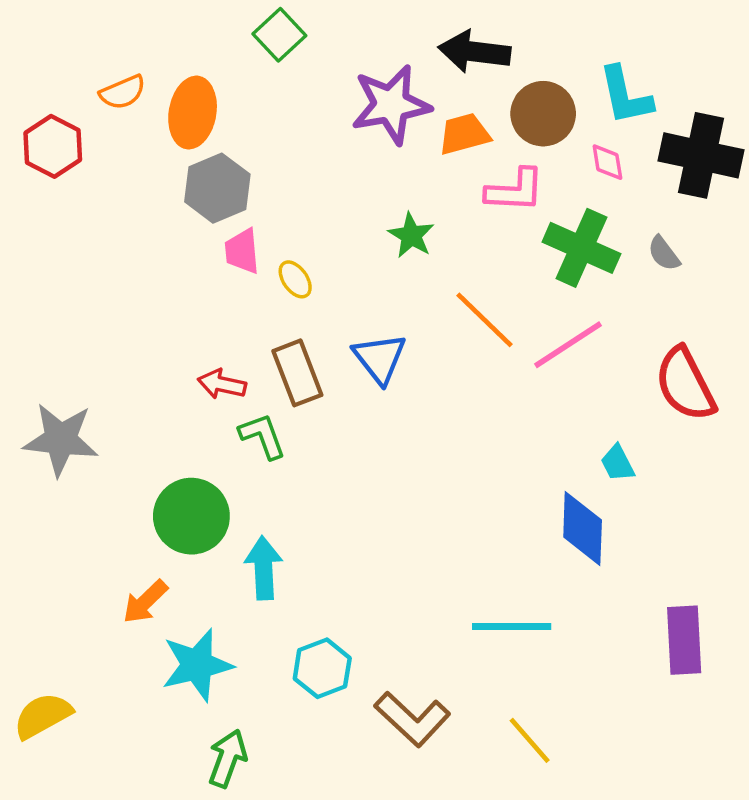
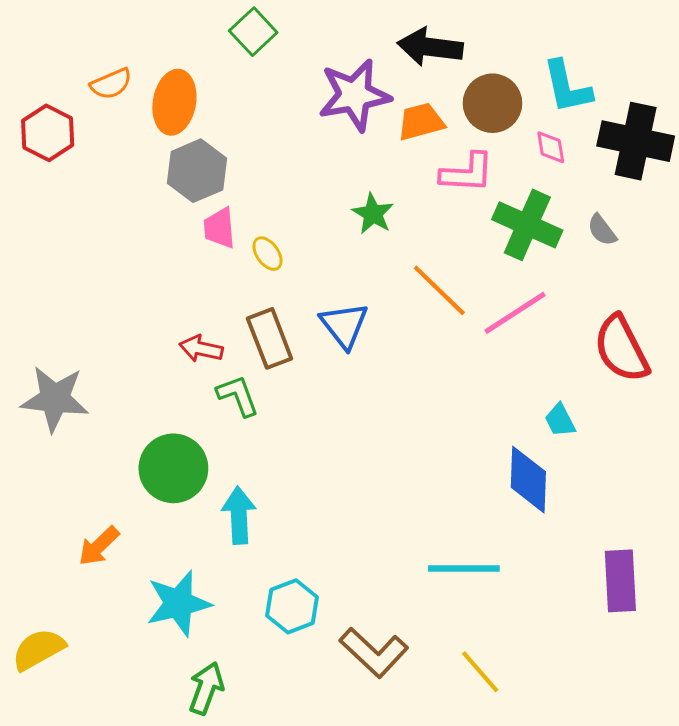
orange arrow: (145, 602) -> (99, 546), moved

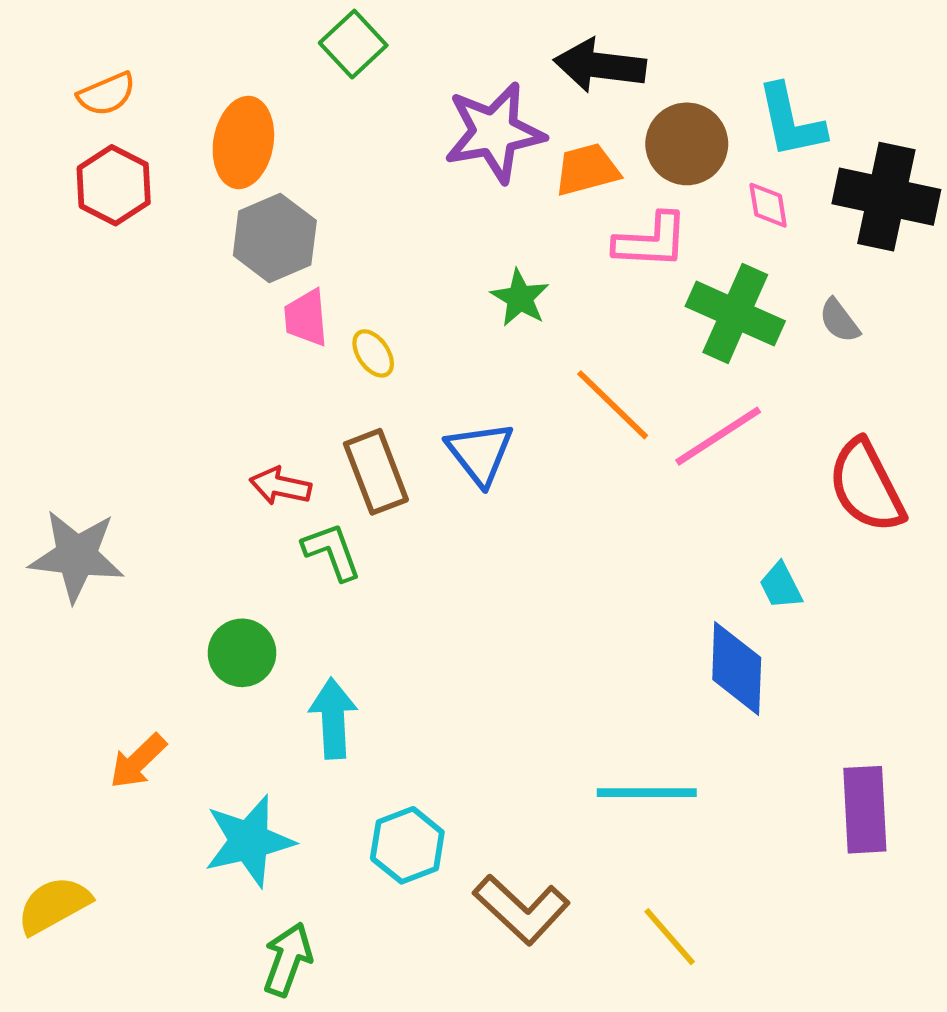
orange semicircle: (111, 84) -> (107, 94), moved
red hexagon: (48, 133) -> (114, 185), moved
green circle: (173, 468) -> (242, 653), size x0.7

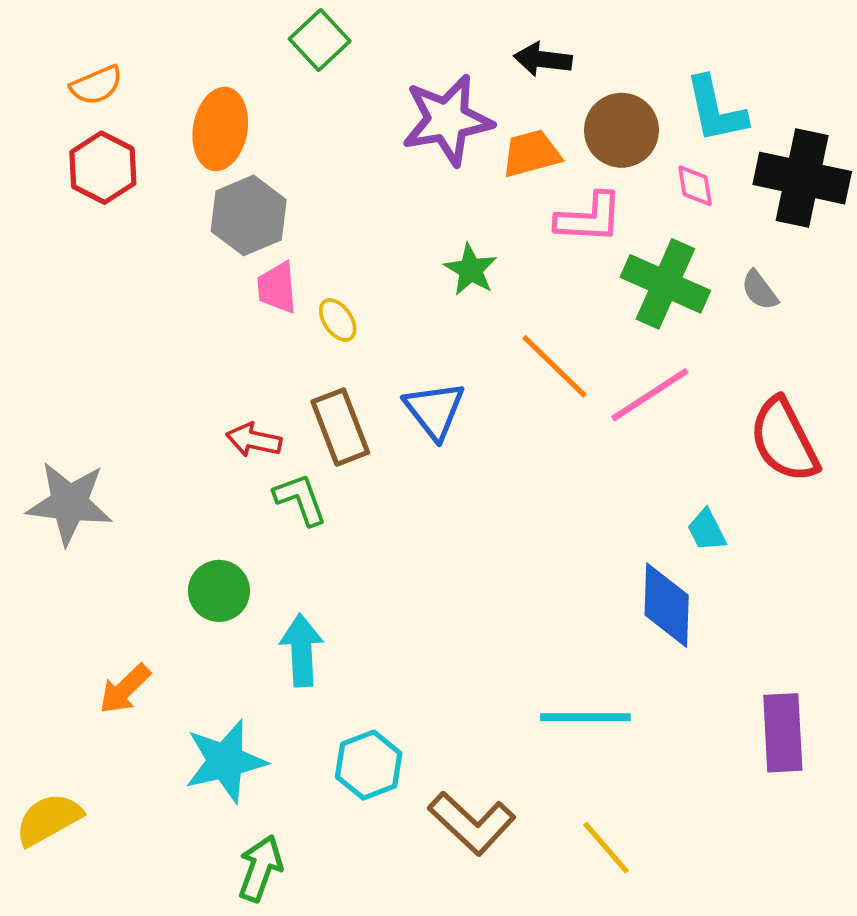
black arrow: (600, 65) -> (543, 59), size x0.7

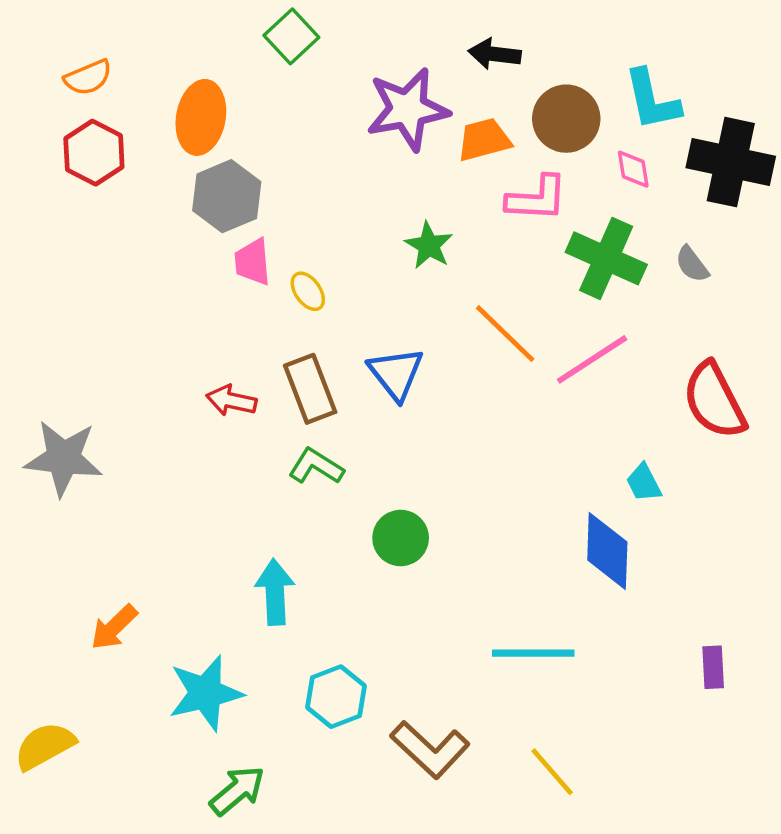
green L-shape: (300, 499) -> (316, 466), moved, turned -38
green circle: (219, 591) -> (401, 538), moved
purple rectangle: (783, 733) -> (713, 667), size x0.6
green arrow: (260, 868) -> (237, 791), turned 30

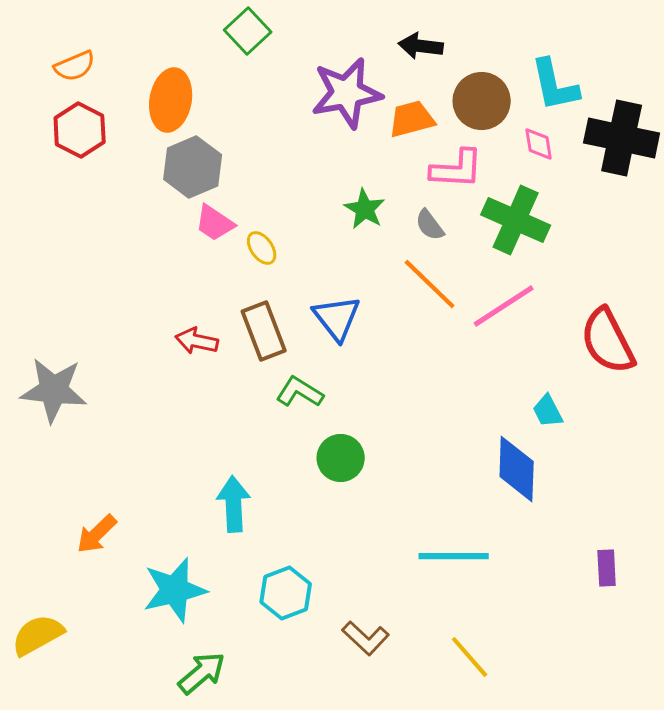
pink trapezoid: (253, 262) -> (215, 223), turned -51
gray semicircle: (692, 264) -> (430, 225), moved
green L-shape: (316, 466) -> (300, 392), moved
brown L-shape: (430, 749) -> (366, 638), size x0.7

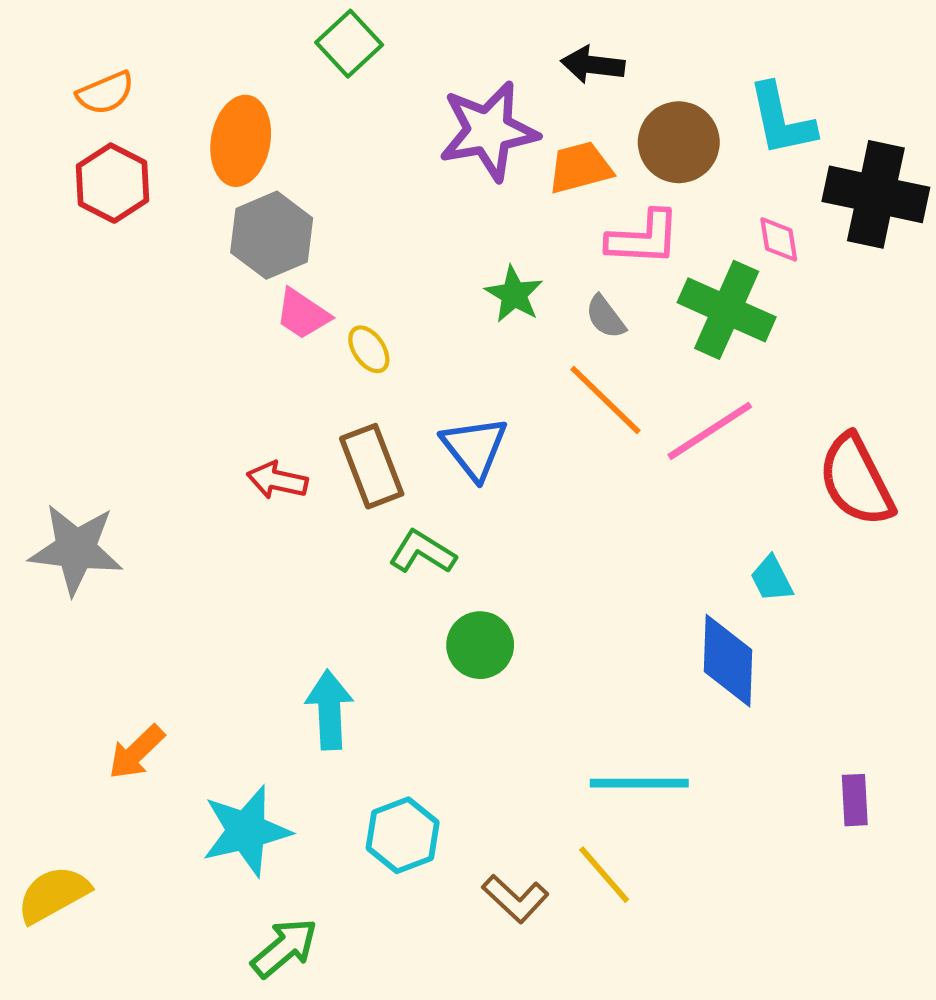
pink diamond: (539, 144) -> (779, 239), moved
yellow line: (470, 657) -> (604, 875), moved

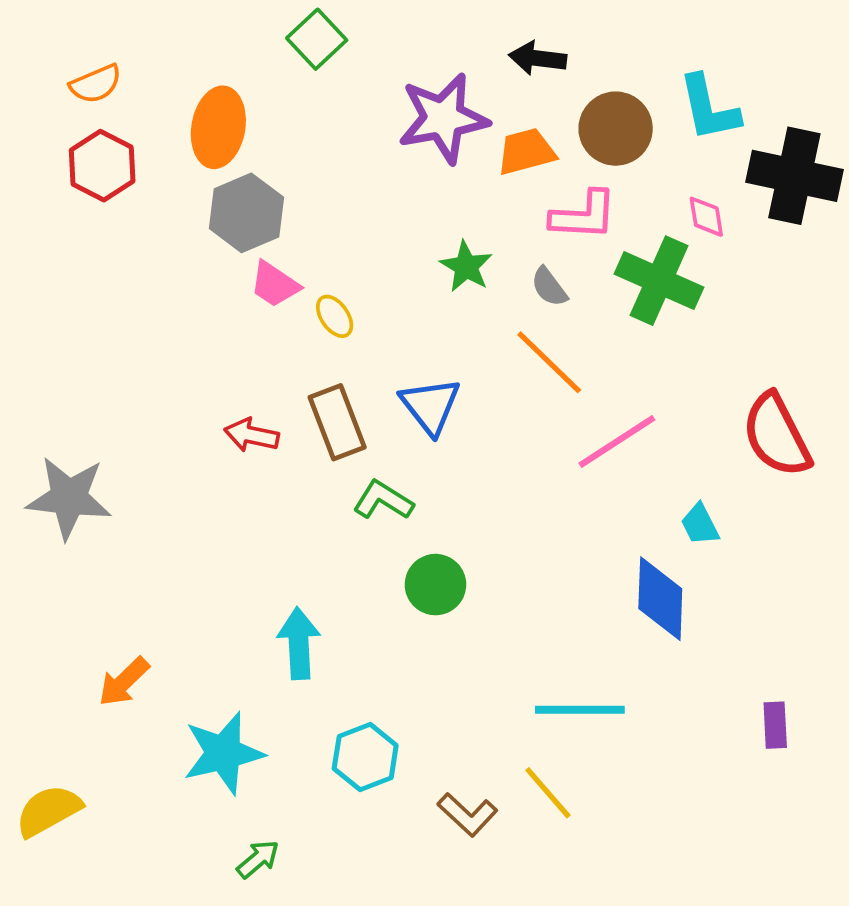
pink line: (710, 431) -> (617, 442), moved
green arrow: (284, 948) -> (258, 859), size x0.7

